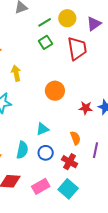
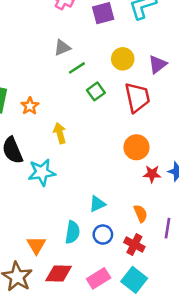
green line: (45, 22) -> (77, 68), moved
orange circle: (55, 91) -> (136, 147), moved

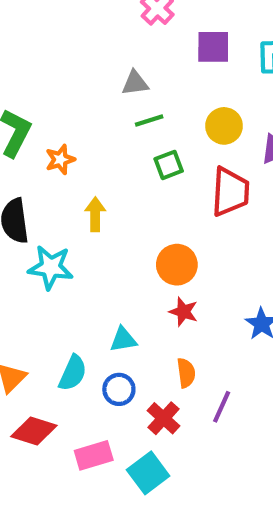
orange circle: (136, 147) -> (177, 265), moved
red star: (152, 174) -> (183, 312), moved

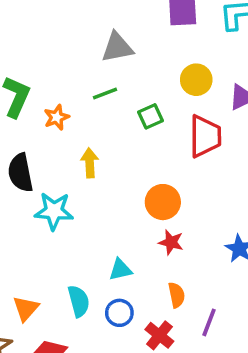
gray triangle: (135, 83) -> (117, 47), size x1.4
green line: (149, 121) -> (105, 94), moved
cyan semicircle: (73, 373) -> (79, 301), turned -36

